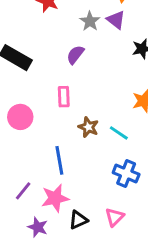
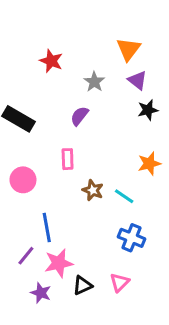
purple triangle: (116, 20) -> (137, 80), moved
blue line: (59, 160) -> (47, 227), moved

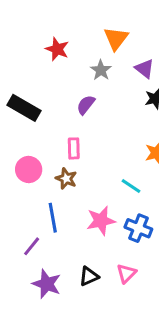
orange triangle: (129, 49) -> (116, 39), moved
brown star: (93, 190) -> (66, 179), moved
pink star: (59, 263) -> (101, 221), moved
purple star: (41, 293) -> (47, 284), size x1.4

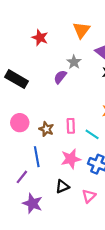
gray star: (101, 70) -> (74, 62), moved
pink rectangle: (74, 148) -> (71, 126), moved
black triangle: (89, 276) -> (62, 186), moved

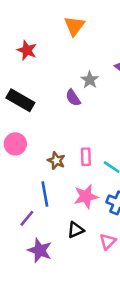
orange triangle: (81, 30) -> (74, 26), moved
red star: (40, 38) -> (27, 50), moved
purple semicircle: (60, 77) -> (73, 98), turned -72
pink circle: (20, 123) -> (15, 144), moved

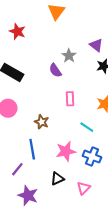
pink rectangle: (86, 157) -> (70, 99), moved

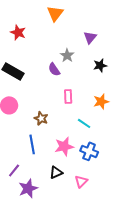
purple triangle: (96, 45) -> (90, 37), moved, turned 32
purple line: (17, 169) -> (14, 170), moved
purple star: (28, 195) -> (28, 188), turned 30

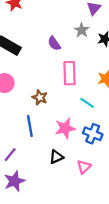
gray star: (67, 55) -> (82, 30), moved
pink rectangle: (68, 96) -> (70, 73), size x1.5
purple star: (28, 188) -> (14, 181), moved

